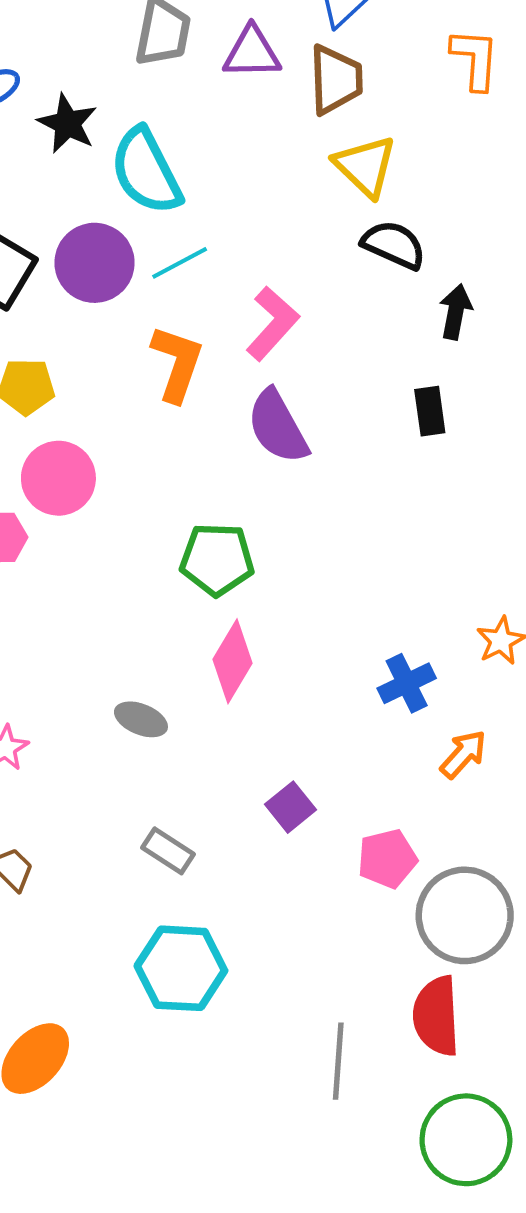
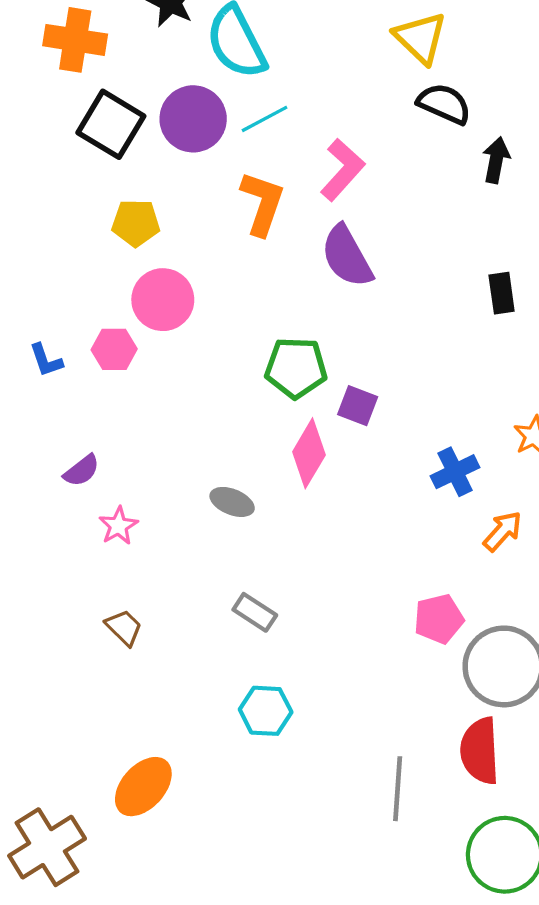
black rectangle: (430, 411) -> (502, 293), moved
purple square: (291, 807) -> (358, 406), moved, turned -30
cyan hexagon: (181, 968) -> (266, 711), size x0.7

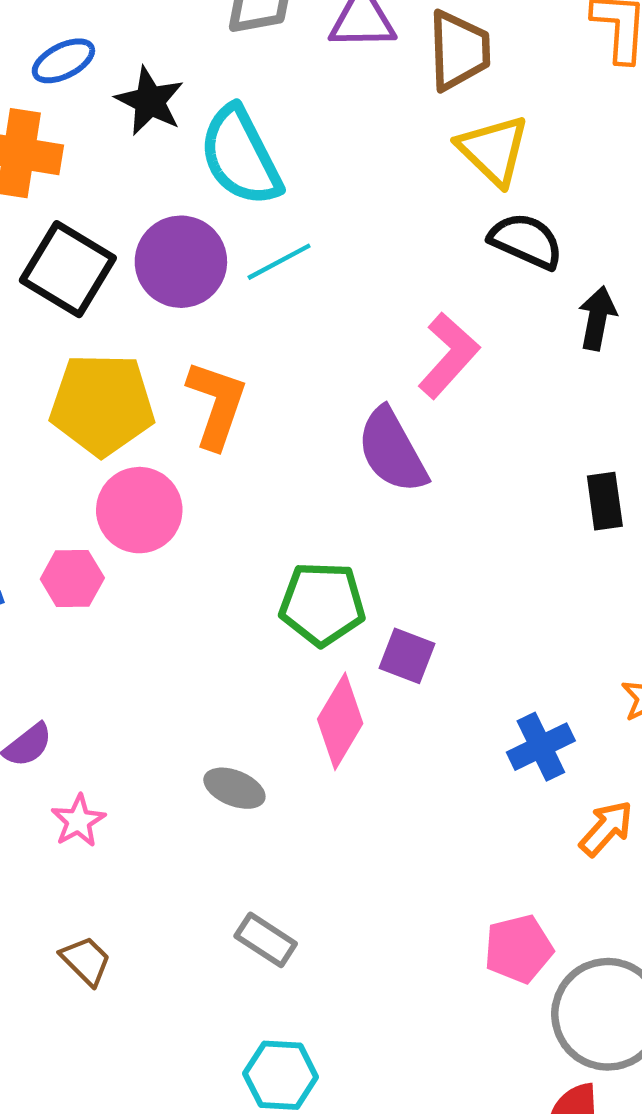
pink L-shape: (342, 170) -> (449, 355), moved
orange L-shape: (262, 203) -> (217, 404), moved
yellow pentagon: (136, 223) -> (102, 404), size x1.6

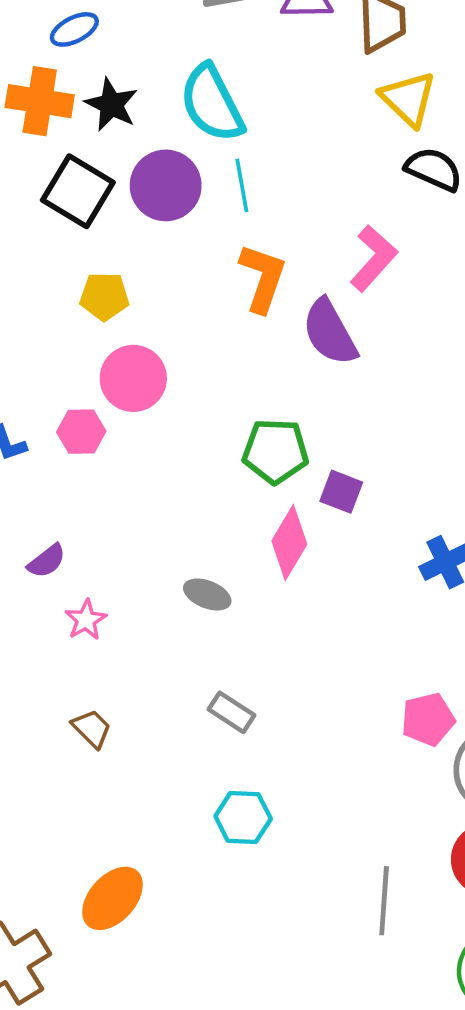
black star: (150, 101) -> (111, 105), moved
cyan line: (279, 262) -> (242, 185), turned -72
yellow pentagon: (102, 404) -> (104, 296), size x0.6
orange L-shape: (217, 404) -> (263, 278), moved

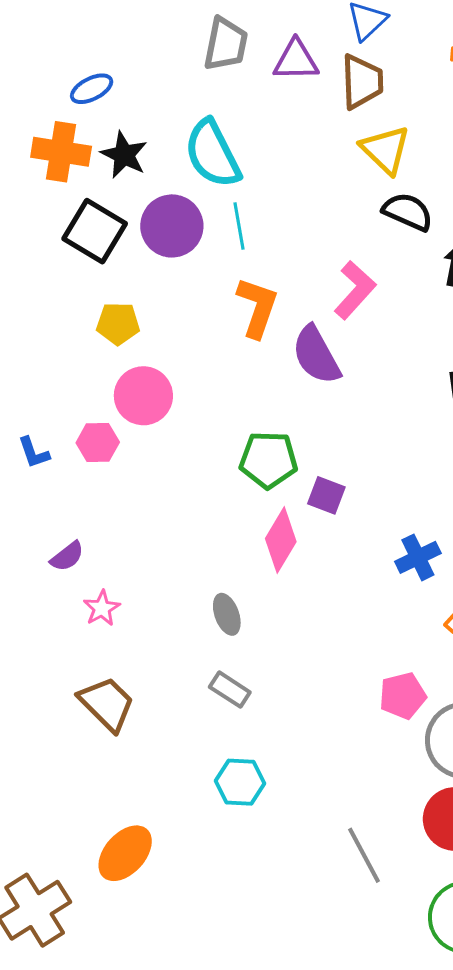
gray ellipse: (207, 594) -> (227, 614), moved, turned 48
brown trapezoid: (92, 729) -> (107, 704), size x1.6
gray line: (384, 901) -> (364, 855), turned -32

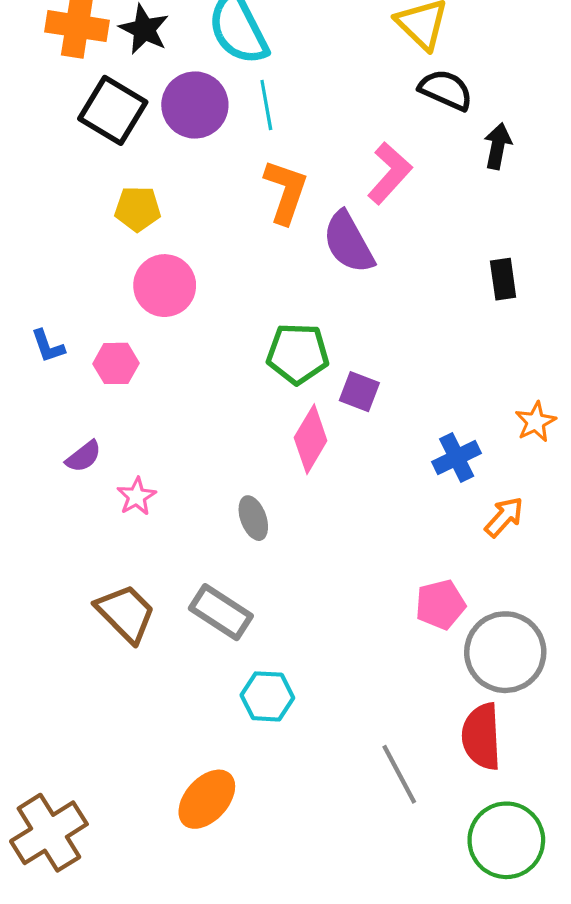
pink hexagon: (98, 443) -> (116, 363), moved
pink star: (102, 608) -> (137, 496), moved
gray rectangle: (230, 690) -> (221, 612), moved, size x1.4
orange ellipse: (125, 853) -> (207, 799), moved

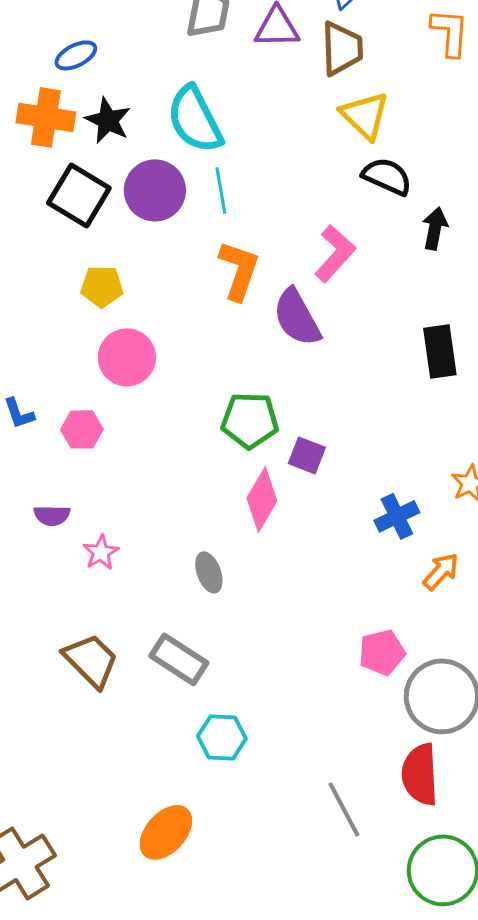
black rectangle: (503, 279) -> (440, 351), size x1.4
purple semicircle: (84, 456) -> (52, 515), turned 39

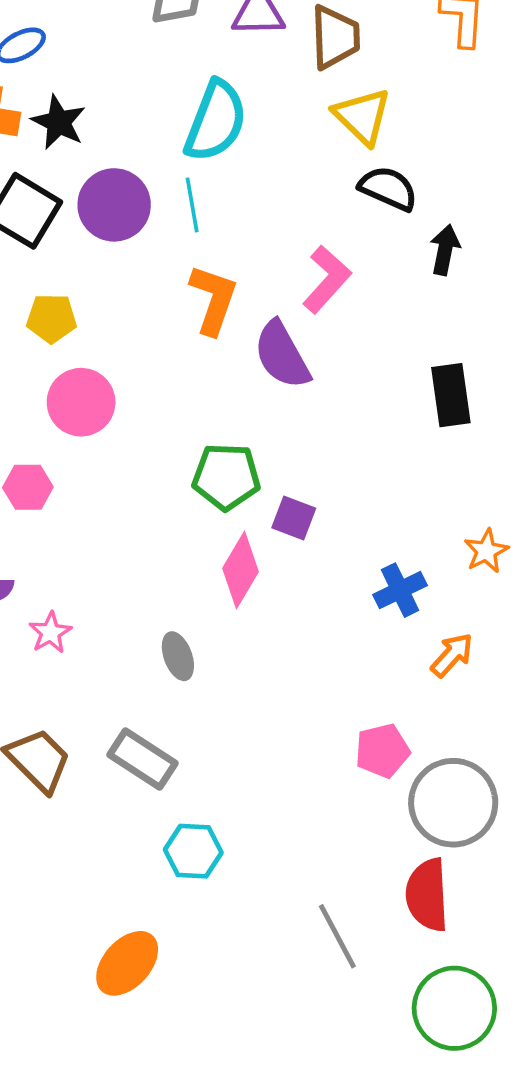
cyan semicircle: (195, 119) -> (216, 121), moved, turned -132

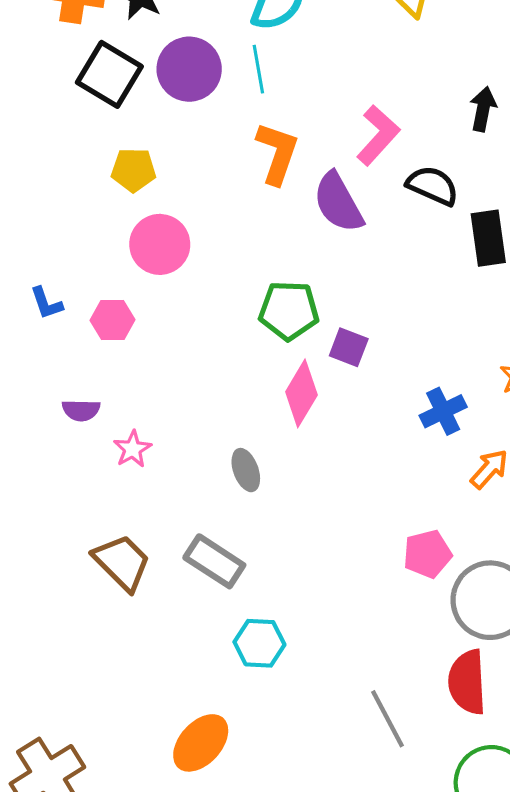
black semicircle: (388, 188) -> (433, 186), moved

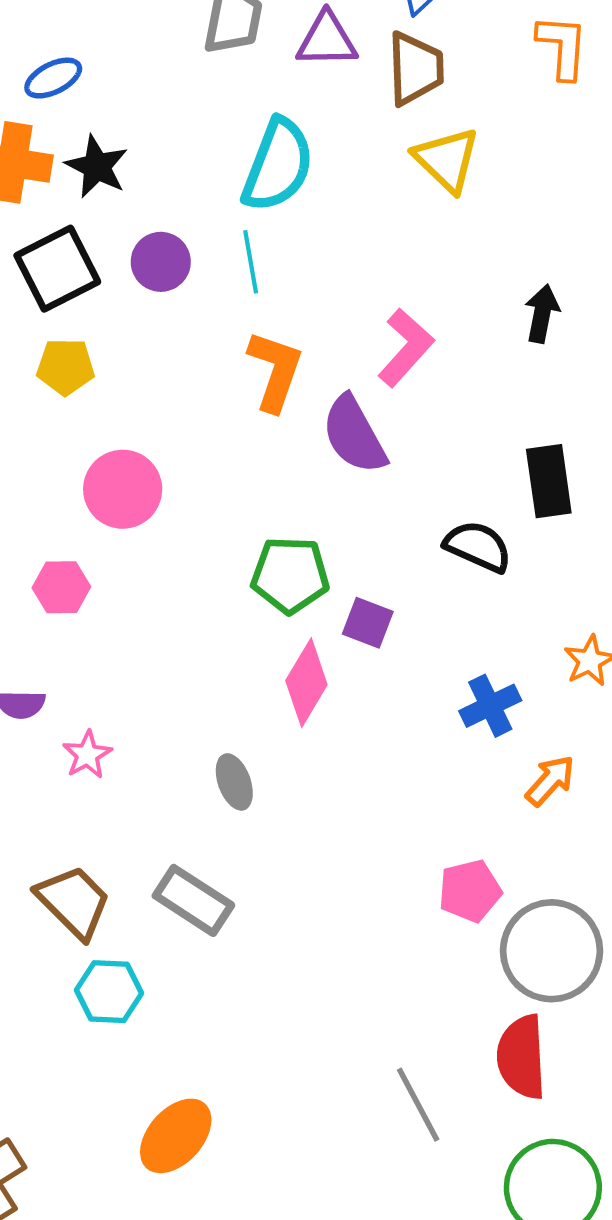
purple circle: (189, 69) -> (161, 262), size x0.7
black square: (109, 74) -> (57, 269), turned 32
yellow pentagon: (134, 170) -> (65, 367), moved
black semicircle: (433, 186) -> (478, 546), moved
cyan hexagon: (259, 643) -> (109, 992), moved

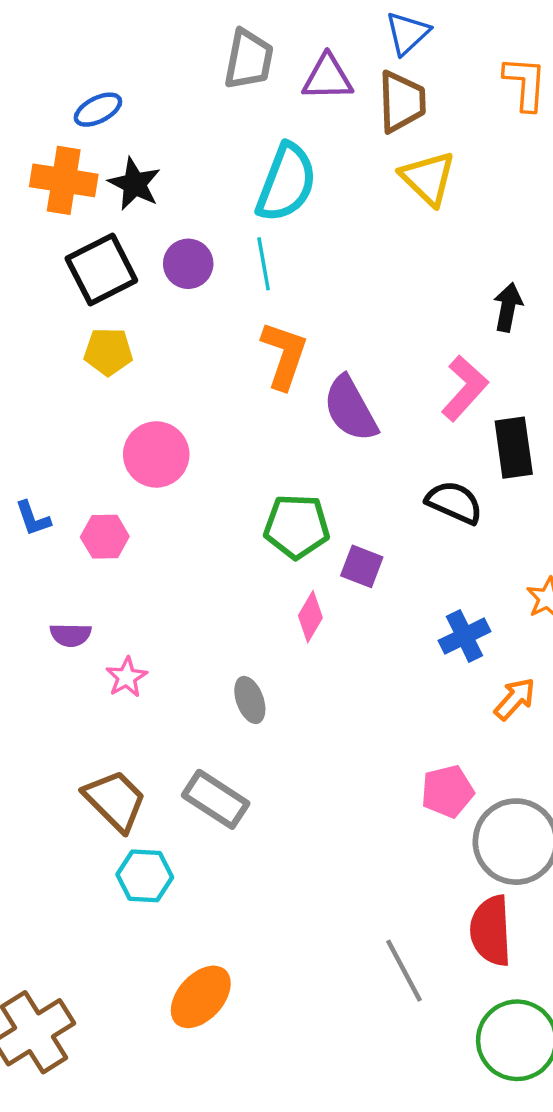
pink L-shape: (406, 348) -> (465, 388), moved
pink diamond: (306, 683) -> (310, 617), size x0.7

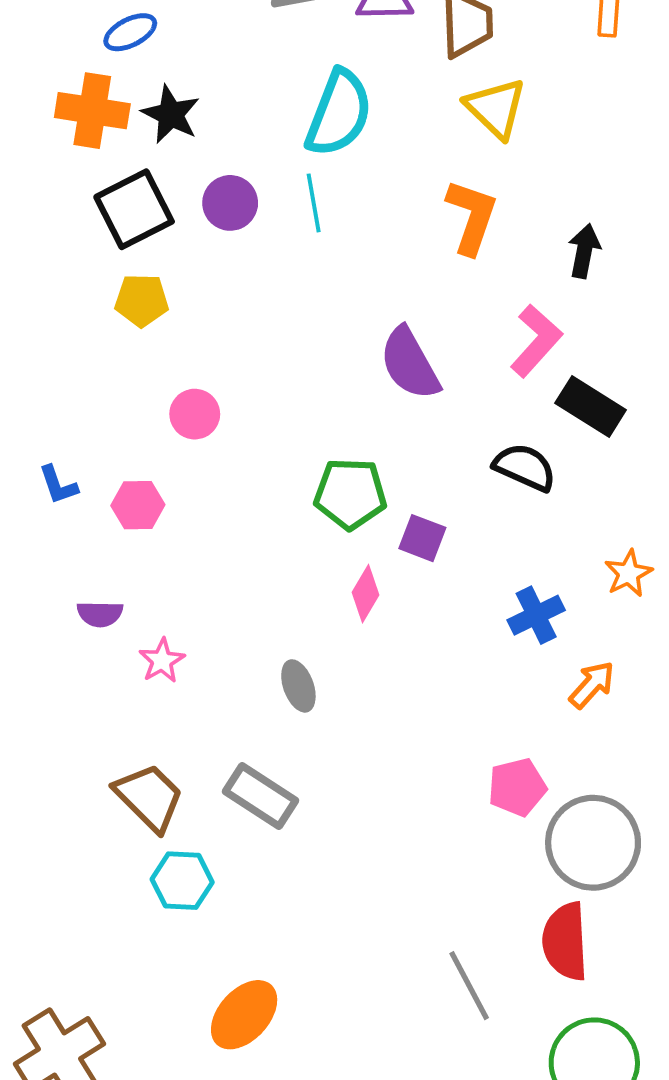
orange L-shape: (284, 355) -> (472, 217), moved
black rectangle: (514, 448) -> (591, 407), turned -50
pink circle: (156, 454) -> (195, 414), size x0.7

